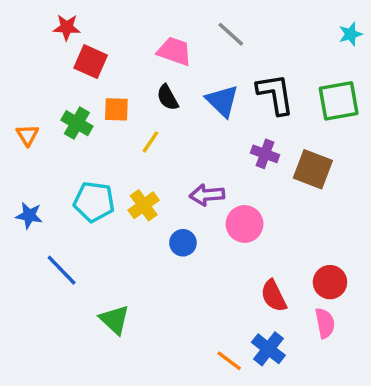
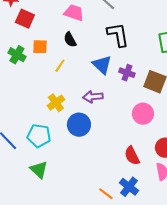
black L-shape: (275, 94) -> (118, 35), moved
blue triangle: (222, 101) -> (102, 65), moved
cyan pentagon: (94, 202) -> (39, 136), moved
pink circle: (245, 224) -> (143, 114), moved
blue circle: (183, 243) -> (79, 125), size x1.5

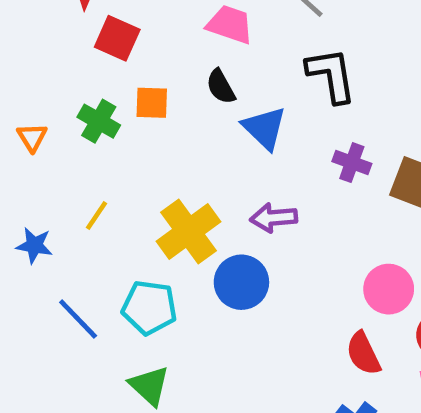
blue triangle: (102, 65) -> (264, 128), moved
yellow line: (60, 66) -> (96, 215), moved
yellow cross: (56, 103) -> (189, 232), size x1.5
pink circle: (143, 114) -> (389, 289), moved

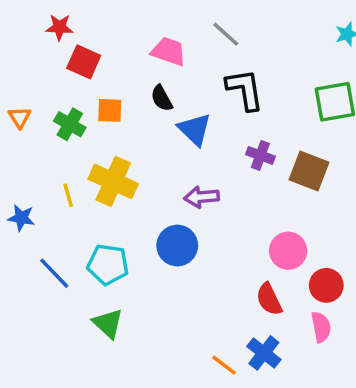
orange triangle: (32, 137) -> (20, 117), moved
yellow line: (96, 215) -> (68, 195), turned -50
yellow cross: (189, 232) -> (113, 181), moved, turned -30

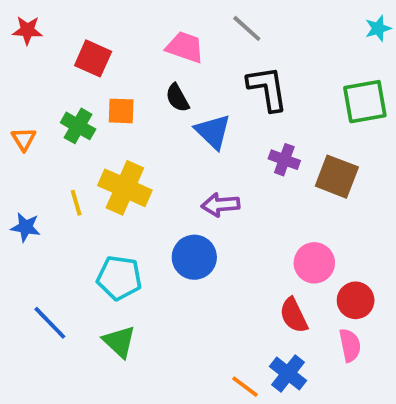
red star: (59, 27) -> (27, 30), moved
orange triangle: (20, 117) -> (24, 139), moved
blue line: (54, 273) -> (50, 323), moved

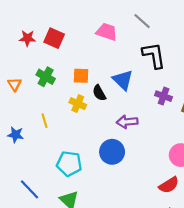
red star: (27, 30) -> (27, 38), moved
black semicircle: (177, 98) -> (99, 93), moved
orange square: (121, 111) -> (81, 76), moved
yellow cross: (125, 188) -> (78, 104), moved, size x0.6
red semicircle: (294, 315) -> (169, 185), turned -96

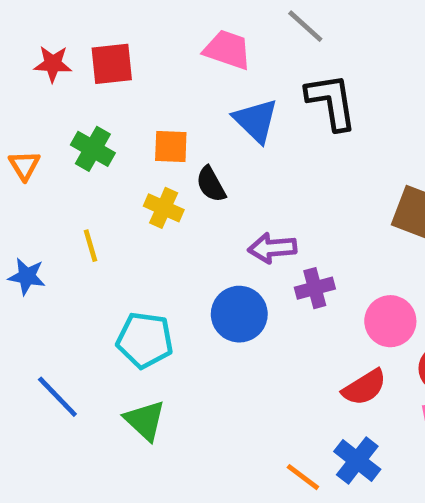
red square: (54, 38) -> (112, 64), turned -30
blue triangle: (123, 80) -> (256, 121), moved
purple cross: (164, 96) -> (315, 288), moved, turned -35

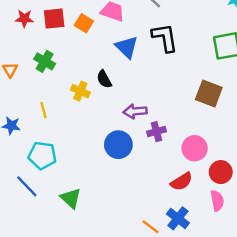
orange square: (171, 146) -> (84, 23), moved, turned 30
cyan pentagon: (145, 340) -> (42, 155), moved

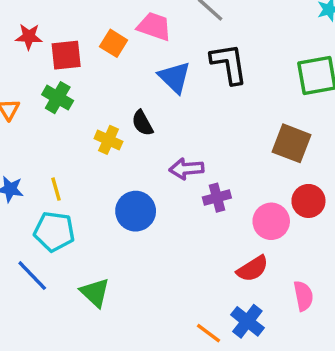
red square: (54, 19) -> (66, 55), moved
yellow line: (43, 110) -> (56, 189), moved
blue circle: (118, 145) -> (136, 211), moved
red circle: (221, 172) -> (308, 201), moved

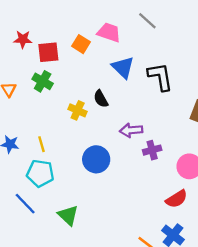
black L-shape: (229, 64) -> (160, 77), moved

